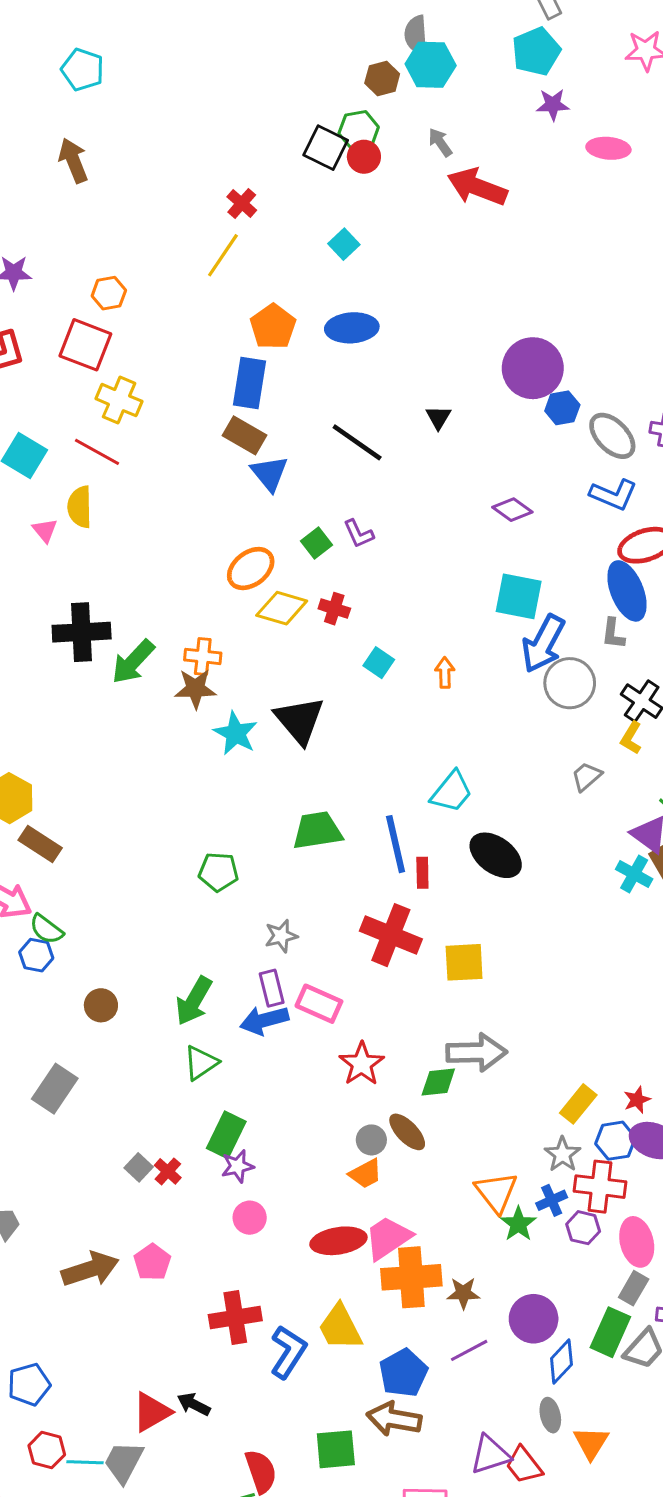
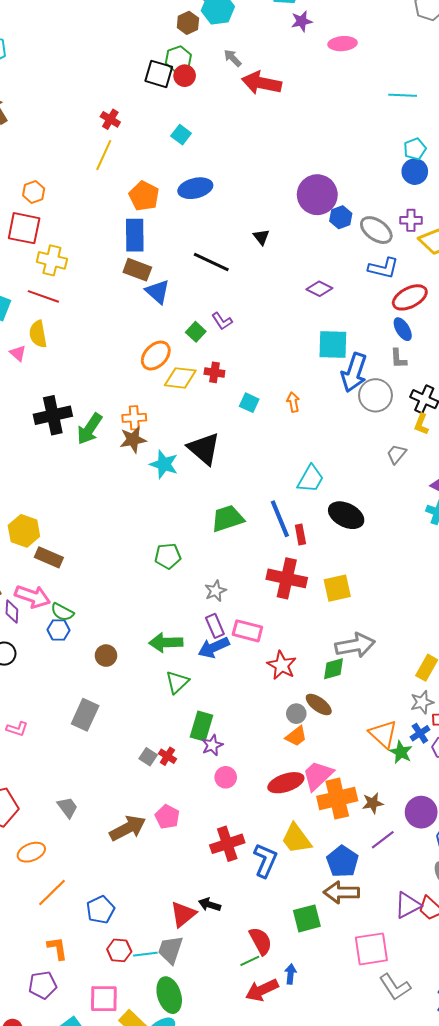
blue ellipse: (627, 591) -> (403, 329), size x0.6
green arrow: (194, 1001) -> (166, 643), turned 68
gray star: (562, 1154) -> (422, 702), turned 30

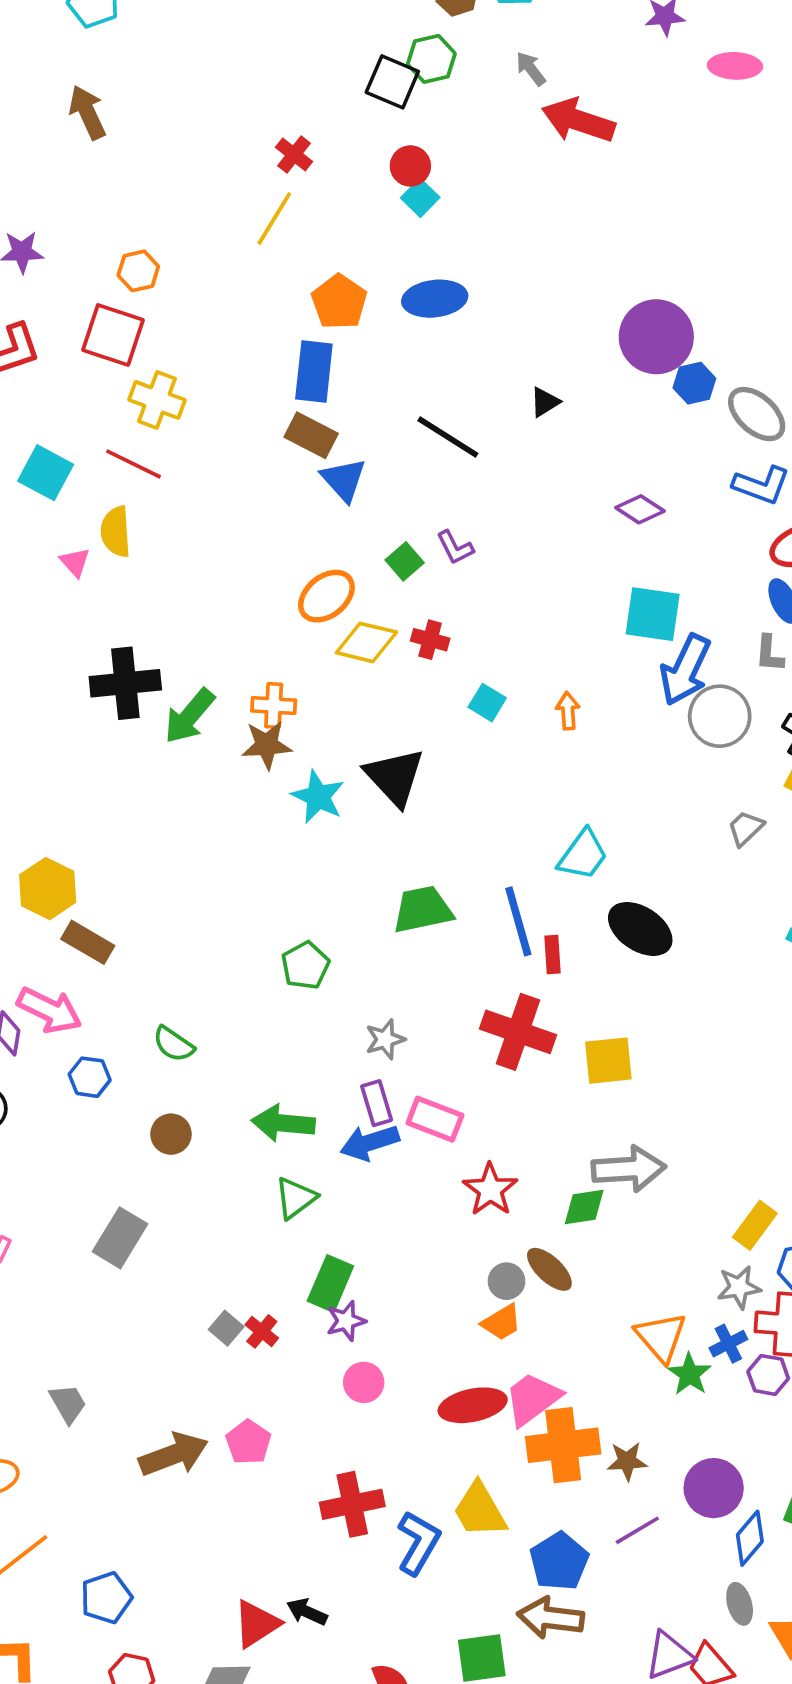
red circle: (185, 76) -> (410, 166), moved
black triangle: (261, 237) -> (545, 402), turned 30
green pentagon: (168, 556) -> (305, 965), turned -30
green semicircle: (62, 612) -> (173, 1044), moved

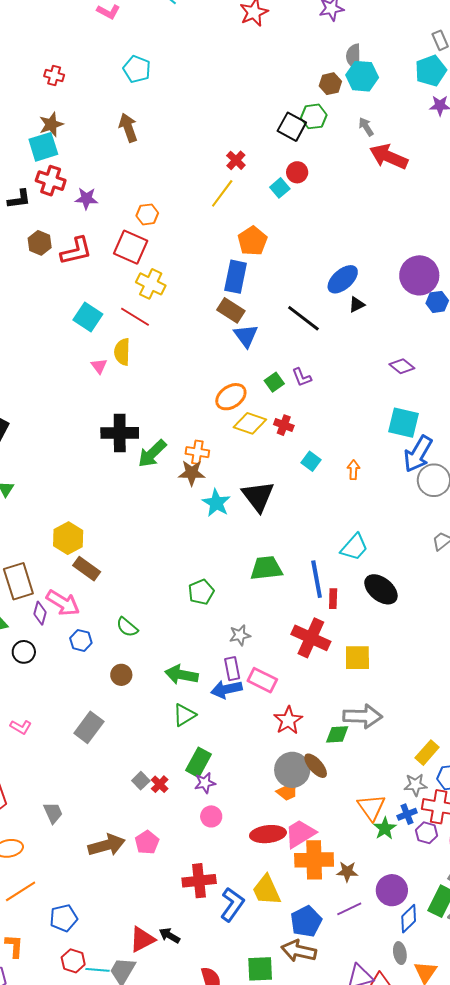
cyan square: (420, 198) -> (280, 188), moved
blue ellipse: (435, 299) -> (343, 279), moved, turned -40
gray circle: (506, 1281) -> (292, 770), size x1.8

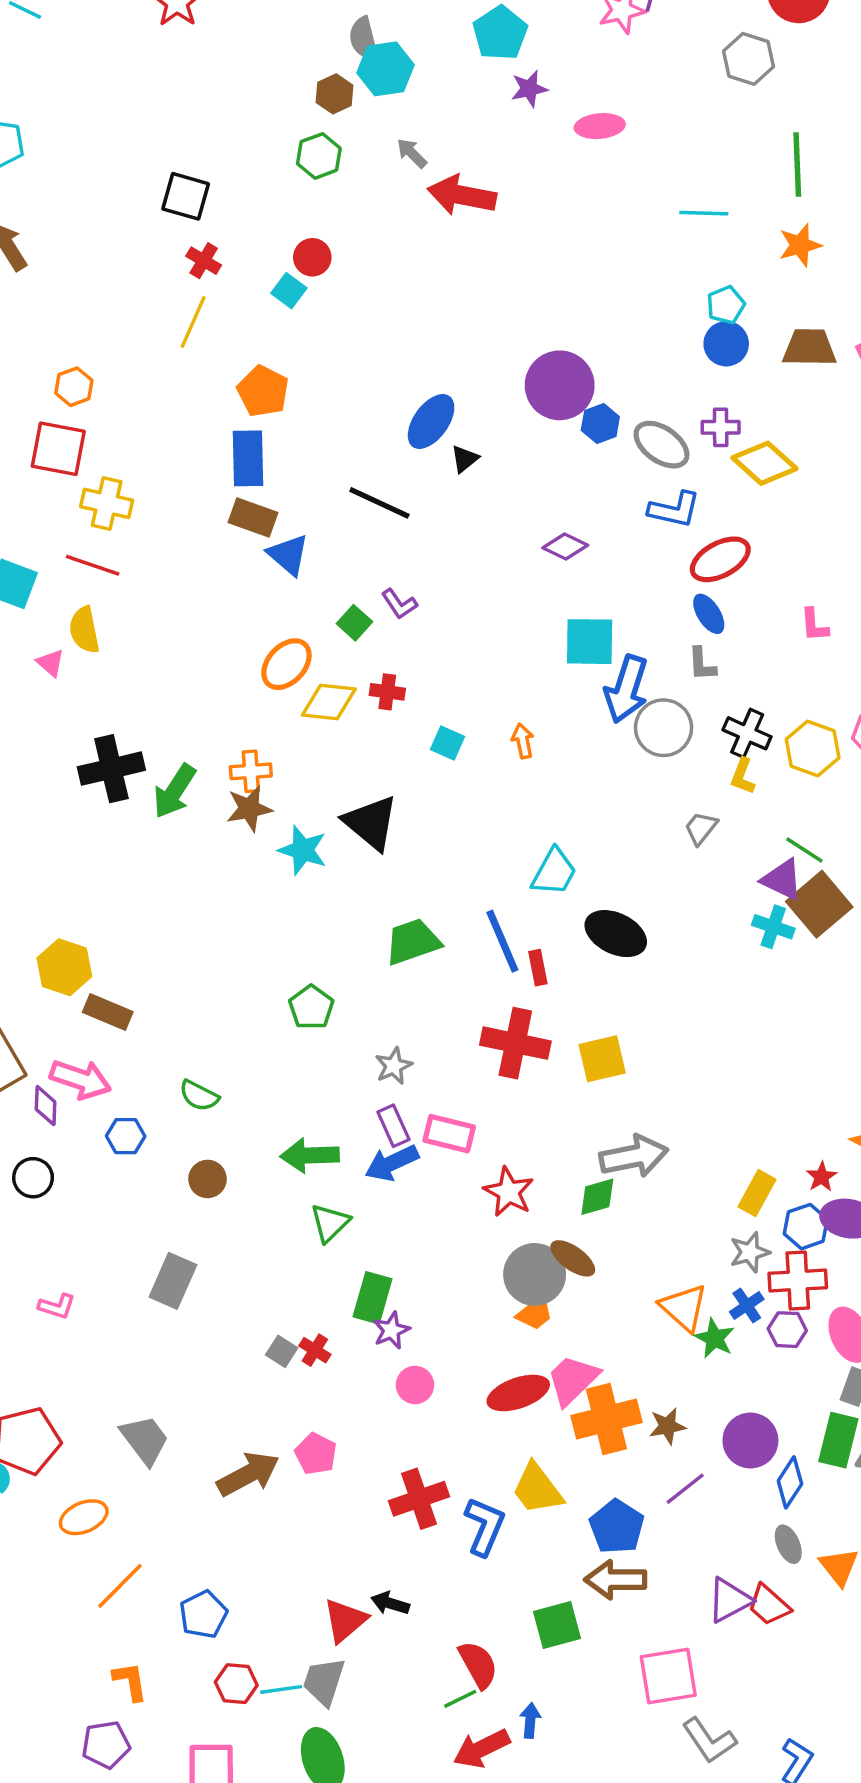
black square: (292, 127) -> (186, 196), moved
gray trapezoid: (53, 813) -> (145, 1440), size x1.4

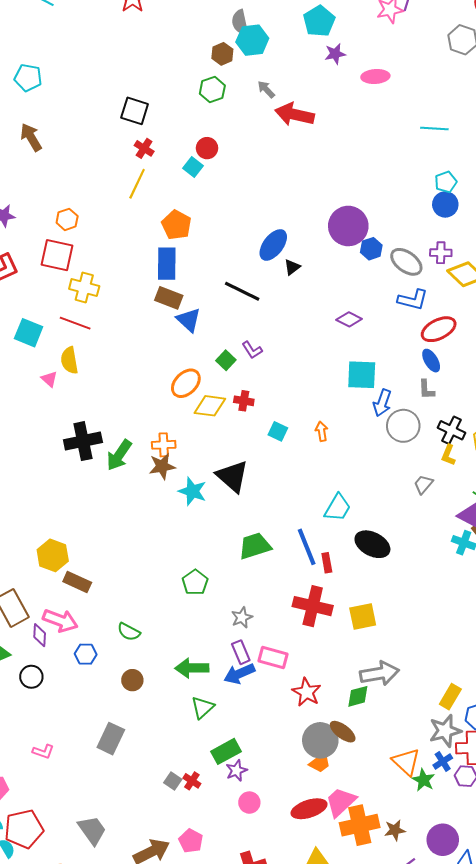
blue arrow: (626, 689) -> (382, 403), size x0.7
gray star: (750, 1252) -> (445, 731), size x1.4
green rectangle: (372, 1298) -> (226, 751), turned 44

